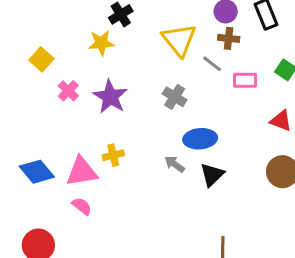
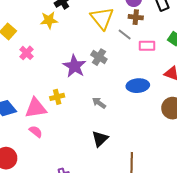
purple star: (110, 97) -> (74, 66), moved
blue ellipse: (200, 139) -> (138, 86), moved
black triangle: (212, 175) -> (100, 139), moved

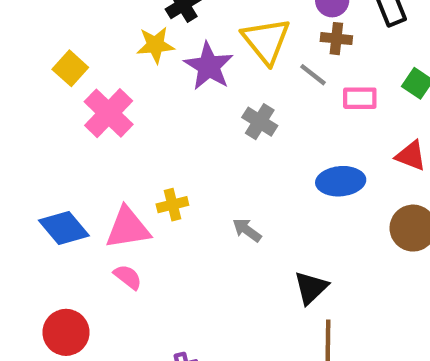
pink cross: (26, 53) -> (109, 113), size x1.6
purple star: (74, 66) -> (209, 66), moved
gray arrow: (99, 103) -> (247, 230), moved
black triangle: (100, 139) -> (311, 288), moved

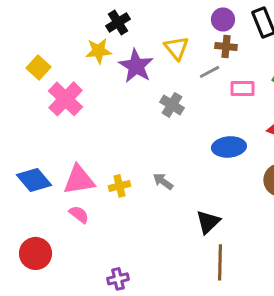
yellow triangle: (266, 41) -> (176, 48), size x0.7
gray line: (313, 75) -> (209, 72), turned -66
yellow cross: (172, 205) -> (119, 186), moved

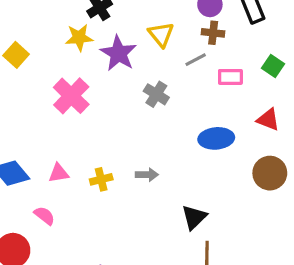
pink cross: (66, 99) -> (71, 96), moved
pink triangle: (79, 180) -> (59, 173), size x0.6
gray arrow: (163, 181) -> (147, 175), turned 144
pink semicircle: (79, 214) -> (44, 216), moved

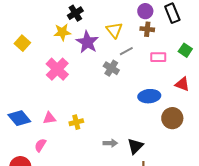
gray line: (196, 60) -> (126, 51), moved
brown circle: (270, 173) -> (172, 118), moved
gray arrow: (147, 175) -> (110, 143), moved
pink semicircle: (44, 216) -> (40, 145), turned -96

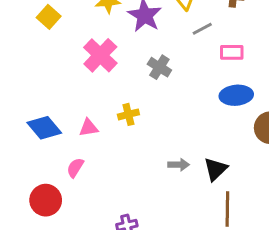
pink rectangle: (158, 57) -> (232, 52), moved
gray cross: (111, 68) -> (159, 67), moved
yellow cross: (76, 122) -> (128, 114), moved

